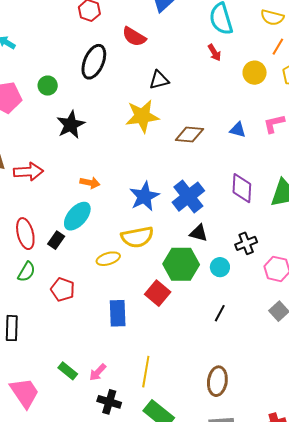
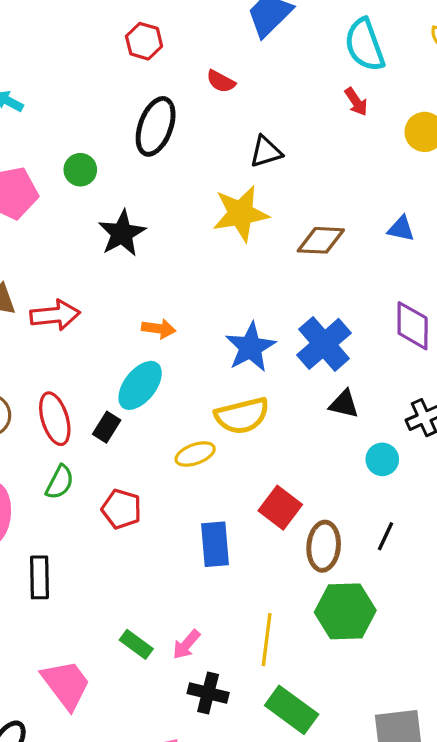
red semicircle: (134, 37) -> (221, 81), size x0.7
green hexagon: (181, 264) -> (345, 611), moved
brown ellipse: (217, 381) -> (324, 546), moved

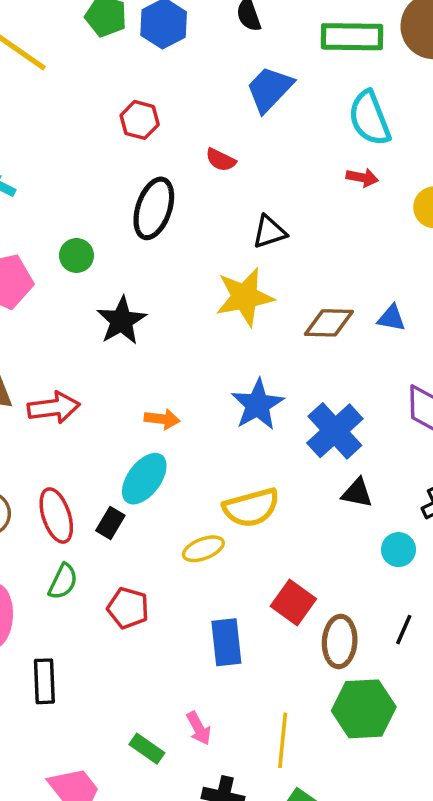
red arrow: (356, 102) -> (362, 178), turned -44
blue triangle: (401, 229) -> (391, 318), moved
blue star: (250, 347) -> (258, 405), moved
pink arrow: (186, 645) -> (199, 728), moved, turned -68

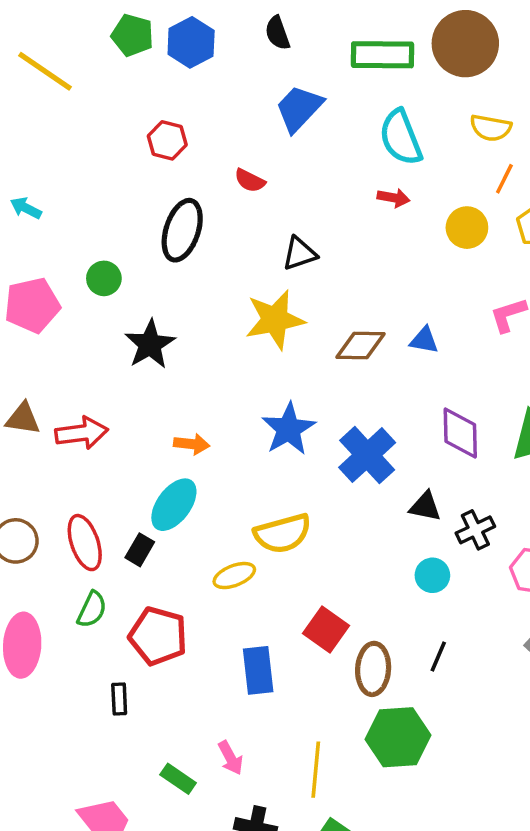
black triangle: (357, 493) -> (425, 506), moved
red pentagon: (128, 608) -> (158, 636), size x1.4
black rectangle: (44, 681) -> (119, 699), moved, size x0.7

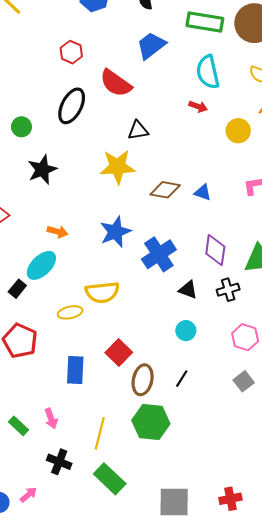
red semicircle: (250, 181) -> (116, 83), size x1.8
black cross: (475, 530) -> (228, 290), moved

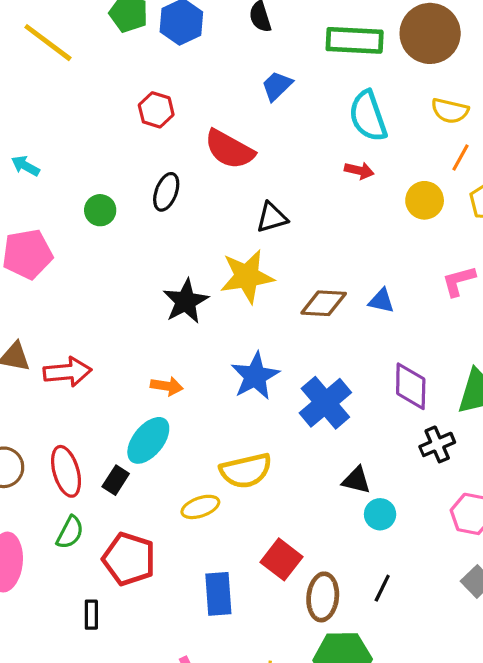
blue trapezoid: (151, 46) -> (277, 86), size x0.7
black ellipse: (72, 106) -> (166, 192), size x0.7
green circle: (21, 127) -> (100, 210), moved
black star: (42, 170) -> (186, 301), moved
black triangle: (188, 290) -> (356, 480), moved

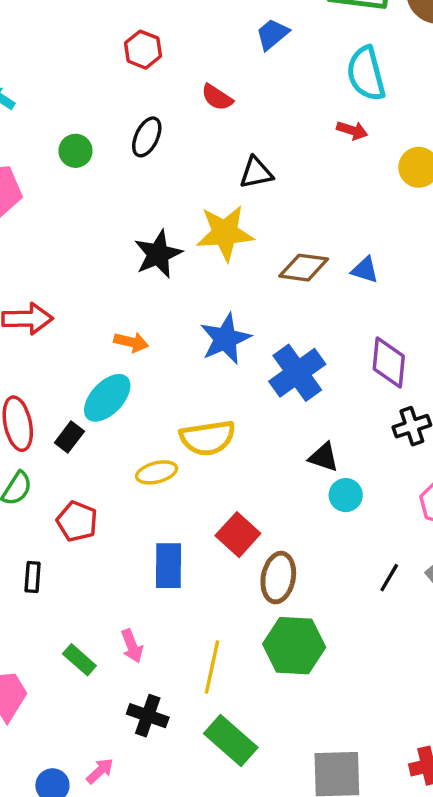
red semicircle: (229, 149) -> (217, 97), size x0.6
red pentagon: (129, 559) -> (77, 521), size x0.7
black line: (382, 588) -> (389, 578), moved

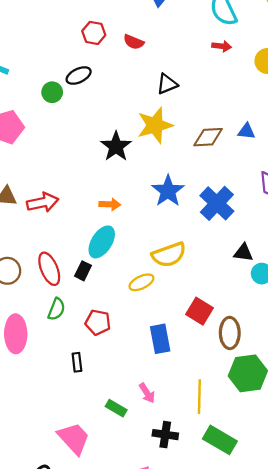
red hexagon: (143, 50) -> (94, 33), moved
black ellipse: (147, 137) -> (79, 76), moved, turned 50

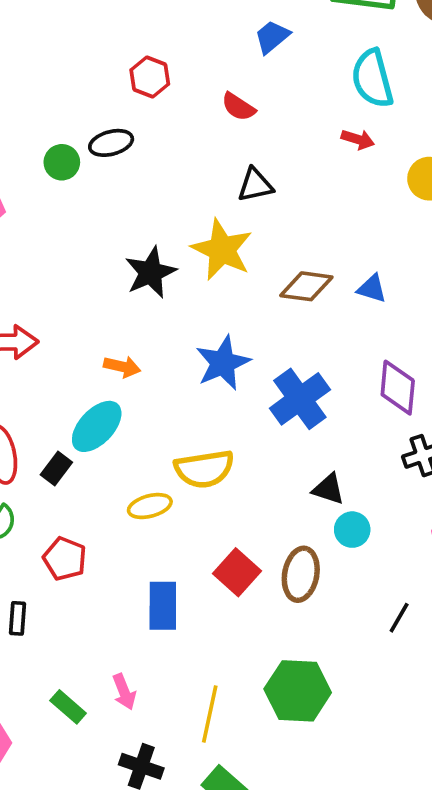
red semicircle: (134, 42) -> (238, 107), moved
yellow star: (155, 125) -> (222, 250), turned 30
brown ellipse: (230, 333) -> (301, 574), moved

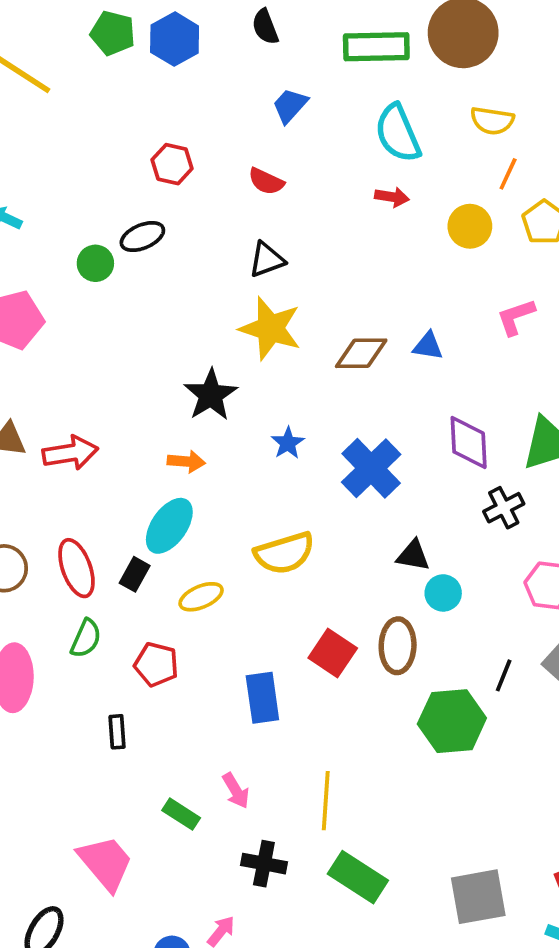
black triangle: (255, 185) -> (267, 260), moved
black star: (151, 272) -> (211, 395), moved
blue star: (223, 363) -> (288, 443), size x0.6
yellow ellipse: (150, 506) -> (201, 597), moved
green hexagon: (298, 691) -> (452, 721), moved

